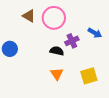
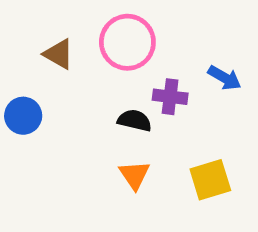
brown triangle: (29, 16) -> (59, 54), moved
purple cross: (72, 41) -> (170, 97), turned 32

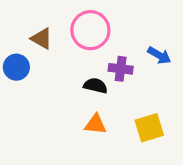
blue circle: (23, 116) -> (16, 67), moved
orange triangle: (135, 175) -> (95, 124), turned -50

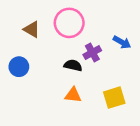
blue circle: (16, 67) -> (19, 67), moved
purple cross: (121, 69) -> (92, 53), turned -36

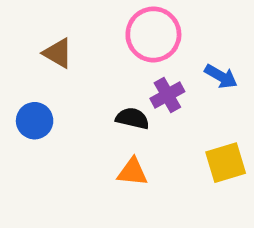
pink circle: (69, 23) -> (153, 34), moved
yellow square: (114, 98) -> (226, 163), moved

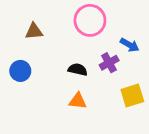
brown triangle: (58, 53) -> (34, 31), turned -36
purple cross: (167, 95) -> (109, 63), moved

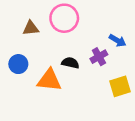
pink circle: (90, 20) -> (64, 18), moved
orange triangle: (78, 101) -> (49, 80), moved, size x1.5

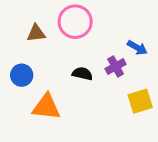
orange triangle: (49, 80) -> (46, 107), moved

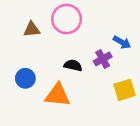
blue circle: (22, 75) -> (25, 78), moved
orange triangle: (46, 107) -> (58, 95), moved

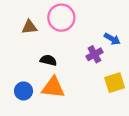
black semicircle: (73, 65) -> (48, 60), moved
blue circle: (25, 78) -> (23, 91), moved

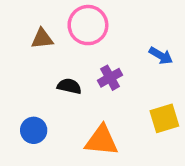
purple cross: (94, 54) -> (110, 78), moved
orange triangle: (53, 87) -> (102, 140), moved

